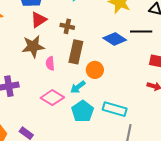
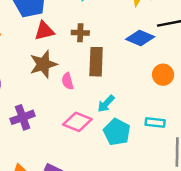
red triangle: (39, 20) -> (44, 31), turned 30
orange circle: (95, 70) -> (163, 75), moved
cyan rectangle: (115, 109) -> (155, 123), size x0.7

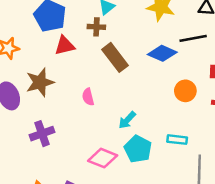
brown cross: (80, 33) -> (96, 27), moved
brown rectangle: (96, 62) -> (115, 57), moved, turned -40
brown star: (43, 64) -> (40, 82), moved
pink diamond: (77, 122) -> (103, 158), moved

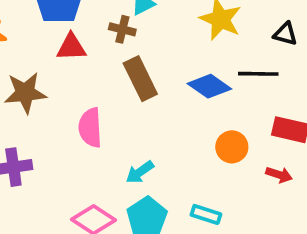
pink semicircle: (88, 97) -> (90, 128), size x1.5

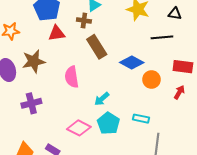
blue diamond: (209, 86) -> (132, 63), moved
red arrow: (279, 175) -> (179, 92), turned -72

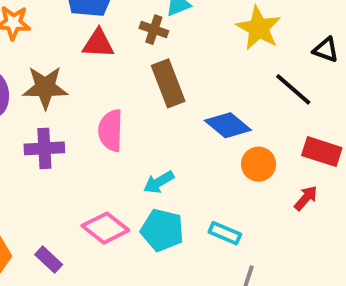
black line: (162, 37) -> (293, 89), turned 35
purple cross: (31, 103) -> (44, 148), moved
cyan pentagon: (108, 123) -> (162, 230), turned -30

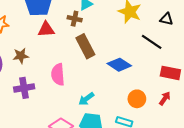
brown star: (45, 87) -> (21, 56), size x0.7
orange circle: (259, 164) -> (137, 99), moved

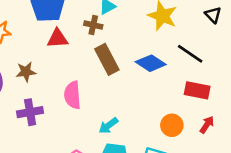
black triangle: (166, 19) -> (213, 15), moved, turned 32
blue diamond: (119, 65) -> (151, 63), moved
red rectangle: (170, 73) -> (197, 90), moved

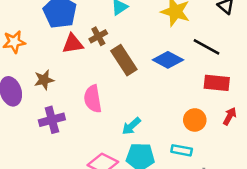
brown cross: (93, 25) -> (98, 36), moved, turned -36

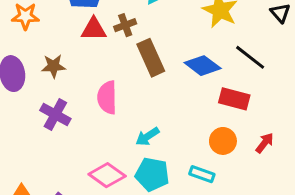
red rectangle: (217, 83) -> (234, 99), moved
purple cross: (52, 120) -> (55, 114), turned 35

